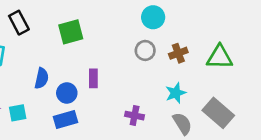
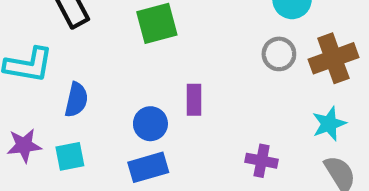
brown cross: (178, 53) -> (333, 58), size x1.5
blue semicircle: (42, 78) -> (76, 100), moved

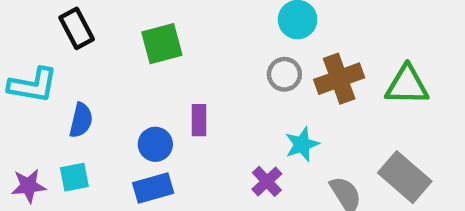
cyan star: (329, 124) -> (302, 144), moved
purple star: (24, 145) -> (28, 186), moved
purple cross: (262, 161) -> (267, 181), turned 36

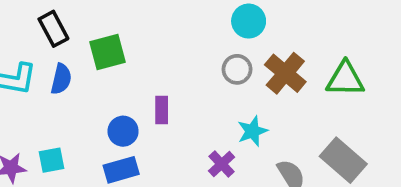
green square: (162, 44) -> (108, 52), moved
brown cross: (339, 79) -> (285, 73), turned -30
blue semicircle: (81, 120) -> (61, 79), moved

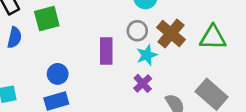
purple rectangle: (162, 110) -> (106, 51), moved, size x1.4
cyan star: (252, 131) -> (147, 55), moved
purple cross: (222, 164) -> (143, 83), moved

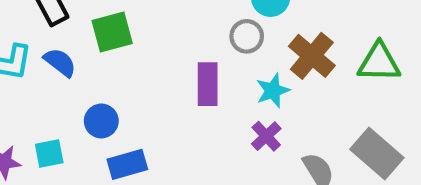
gray circle: (137, 31) -> (247, 36), moved
blue semicircle: (14, 38) -> (60, 62), turned -65
blue circle: (58, 74) -> (101, 121), moved

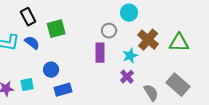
gray circle: (247, 36) -> (109, 31), moved

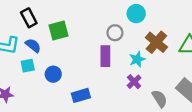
cyan square: (27, 85) -> (28, 66), moved
blue rectangle: (63, 90) -> (81, 95), moved

